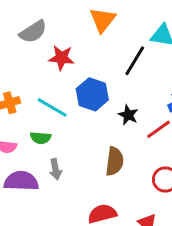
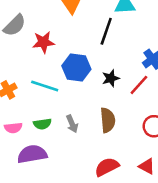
black star: (128, 115) -> (111, 78), turned -30
green semicircle: (41, 138) -> (42, 124), moved
gray arrow: (56, 169) -> (72, 124), moved

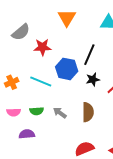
black line: (106, 31) -> (89, 55), moved
gray arrow: (72, 124) -> (60, 113), turned 144
purple semicircle: (32, 154) -> (27, 134), size x0.7

